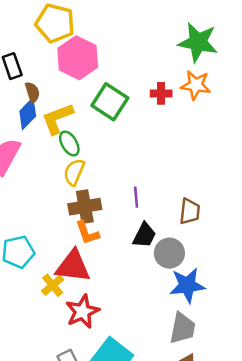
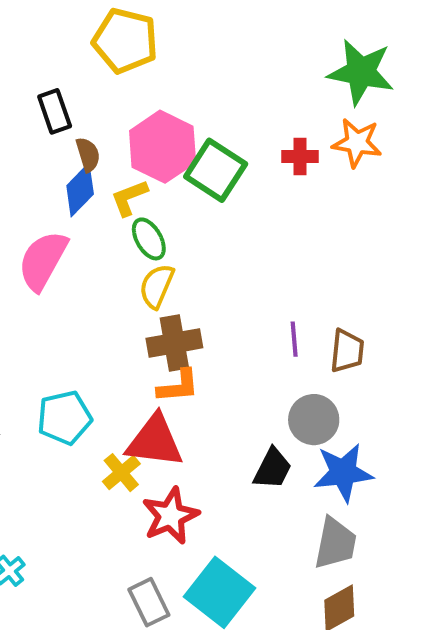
pink hexagon: (78, 58) -> (163, 147), moved
yellow L-shape: (57, 118) -> (129, 198), size x0.7
purple line: (136, 197) -> (294, 339), moved
orange L-shape: (87, 233) -> (178, 386), turned -76
black trapezoid: (144, 235) -> (272, 469), moved

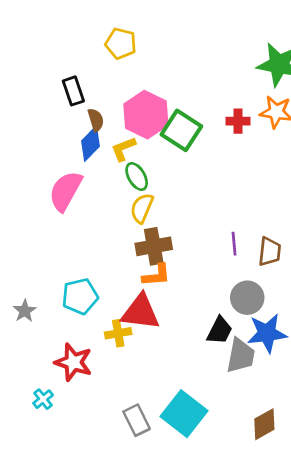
yellow pentagon: (125, 41) -> (121, 43), size x0.7
yellow cross: (121, 473) -> (118, 333), turned 30
red star: (170, 516) -> (73, 362), moved, turned -30
gray trapezoid: (335, 543) -> (241, 356), moved

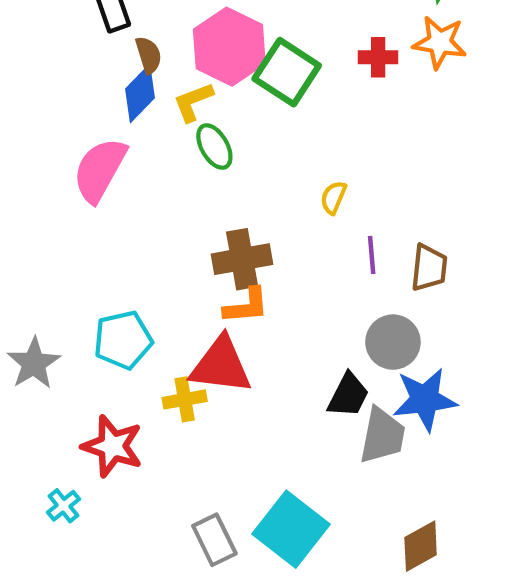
yellow semicircle: (142, 208) -> (333, 198), moved, size x0.7
gray star: (25, 311) -> (34, 363), size x1.4

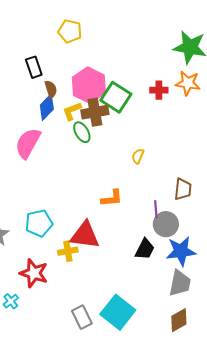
purple line: (372, 255) -> (156, 209), moved
brown cross: (242, 259) -> (95, 112), moved
orange L-shape: (246, 306) -> (112, 198), moved
gray trapezoid: (382, 436) -> (180, 283), moved

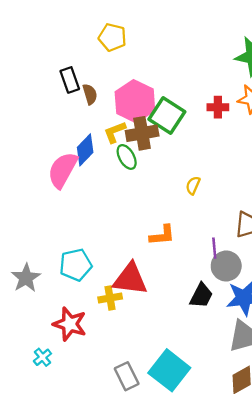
brown semicircle: (51, 89) -> (90, 94), moved
blue diamond: (47, 107) -> (85, 150), moved

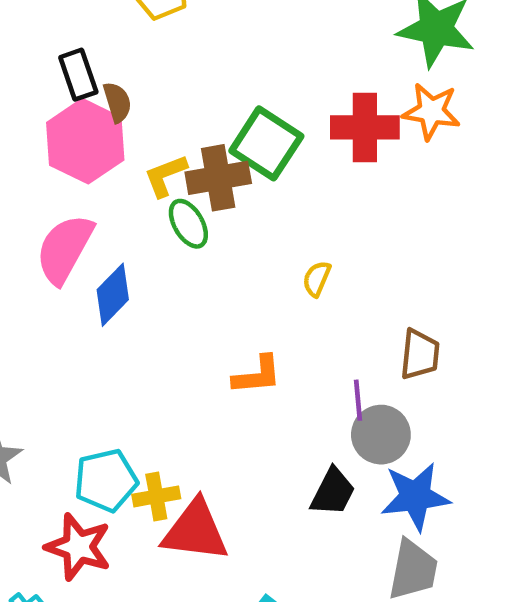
pink hexagon: (135, 101) -> (85, 141), moved
red cross: (218, 107) -> (365, 127), size x1.6
blue diamond: (85, 150) -> (113, 295), moved
cyan pentagon: (76, 265) -> (106, 480), moved
red triangle: (130, 279) -> (195, 531), moved

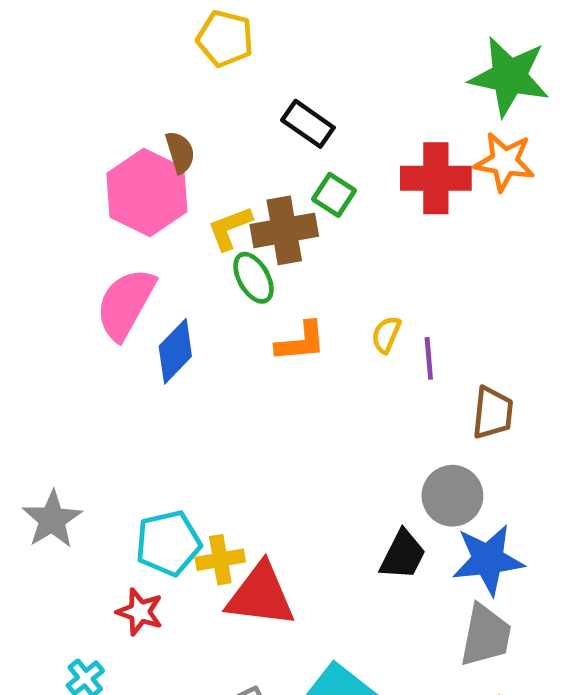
black rectangle: (78, 75) -> (308, 124), moved, turned -36
green square: (266, 143) -> (334, 195), size x0.6
orange L-shape: (257, 375) -> (301, 342), moved
purple line: (358, 400) -> (429, 358), moved
red star: (78, 547) -> (140, 612), size x0.7

